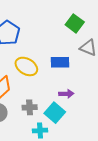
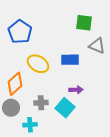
green square: (75, 23) -> (84, 23), turned -30
cyan cross: (40, 131) -> (30, 125), moved

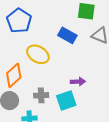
blue rectangle: (70, 60) -> (67, 35), moved, turned 30
cyan square: (65, 108) -> (66, 101), turned 30

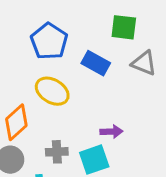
blue pentagon: (19, 21) -> (49, 41), moved

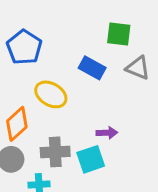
blue pentagon: (49, 41) -> (24, 47), moved
gray cross: (57, 152) -> (55, 152), size x1.4

